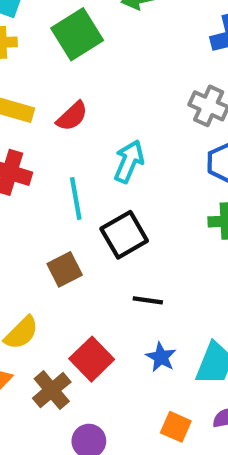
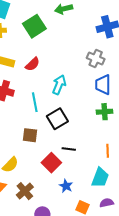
brown square: (65, 269) -> (30, 135), turned 35
blue star: (161, 357) -> (66, 186), moved
red square: (92, 359) -> (51, 163), moved

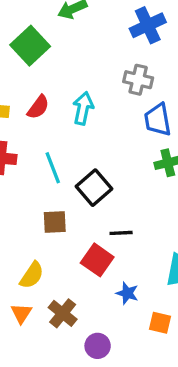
cyan arrow: (59, 85) -> (83, 108), moved

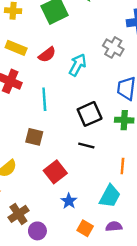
gray cross: (138, 80) -> (113, 47), moved
black square: (94, 188) -> (90, 114), moved
black line: (121, 233) -> (86, 145), moved
brown cross: (63, 313) -> (18, 214), moved

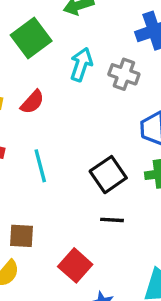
cyan arrow: (78, 65) -> (81, 64), moved
brown square: (34, 137) -> (22, 236), moved

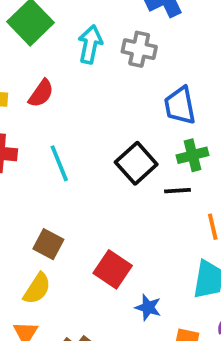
black line: (112, 220) -> (178, 191), moved
brown square: (22, 236) -> (48, 244), turned 32

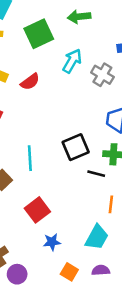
cyan line: (59, 163) -> (30, 158), moved
blue star: (148, 307) -> (52, 242), turned 30

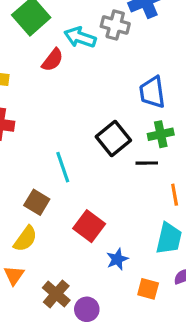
cyan arrow: (72, 61) -> (80, 37), turned -85
gray cross: (102, 75) -> (115, 25), moved
red semicircle: (30, 82) -> (53, 60), moved

